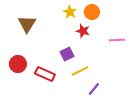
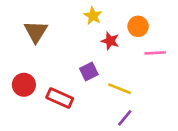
orange circle: (92, 12) -> (138, 26), moved
yellow line: (80, 71) -> (119, 89), moved, turned 48

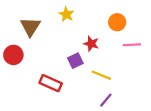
yellow star: (93, 16) -> (66, 14), moved
red star: (110, 41) -> (91, 44), moved
red circle: (24, 85) -> (13, 55), moved

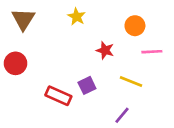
brown triangle: (30, 27) -> (23, 19), moved
purple square: (75, 61) -> (87, 85), moved
yellow line: (101, 75) -> (131, 82), moved

